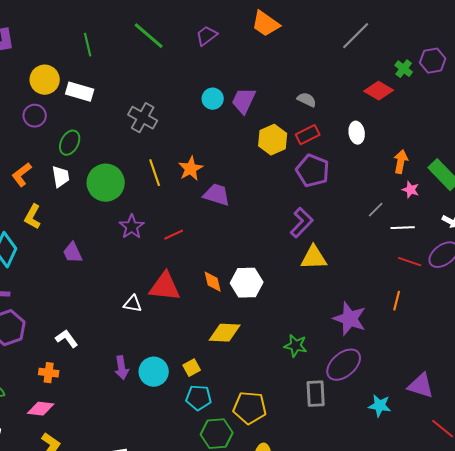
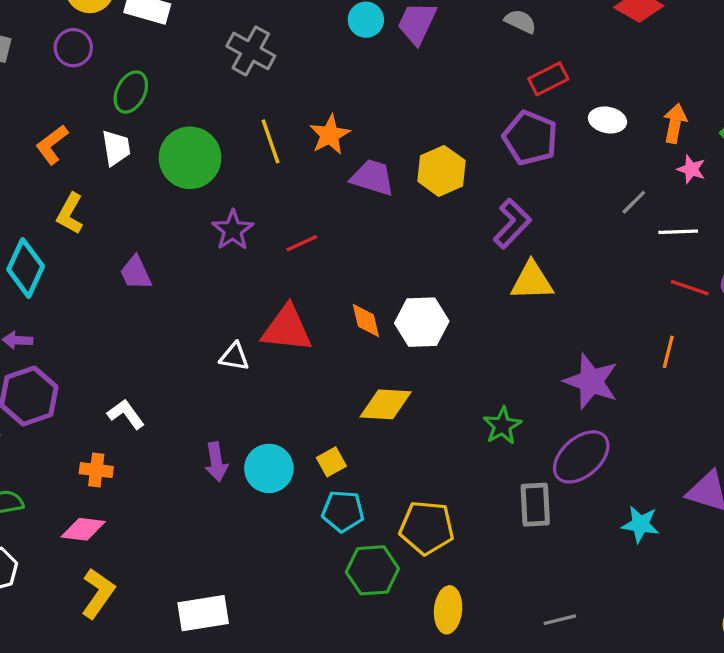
white ellipse: (357, 133) -> (608, 120), moved, turned -70
red rectangle: (308, 135) -> (548, 79), moved
yellow hexagon: (273, 140) -> (441, 171), moved
green star: (296, 346) -> (502, 426), turned 30

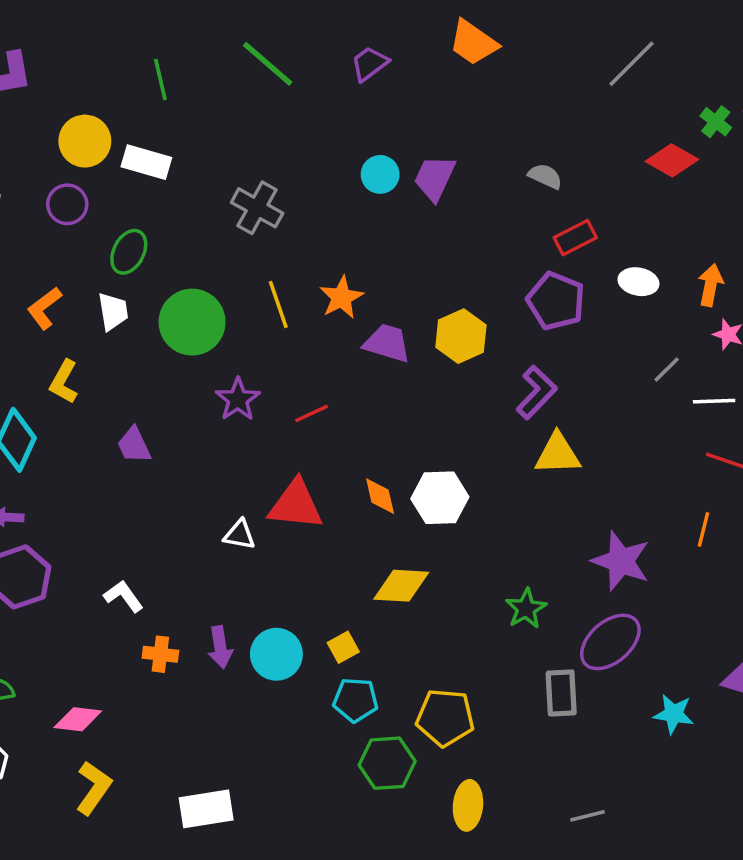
orange cross: (96, 470) -> (160, 654), moved

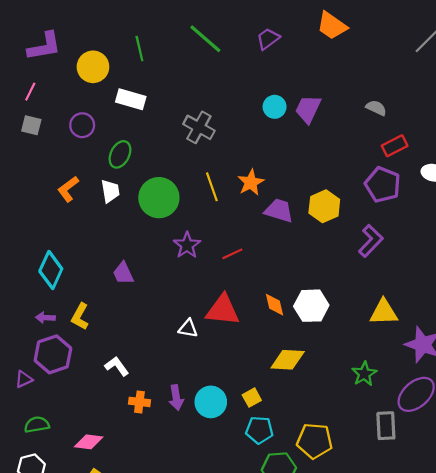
yellow circle: (85, 141) -> (93, 67), moved
yellow L-shape: (64, 382) -> (80, 317), moved
yellow triangle: (558, 454) -> (384, 312), moved

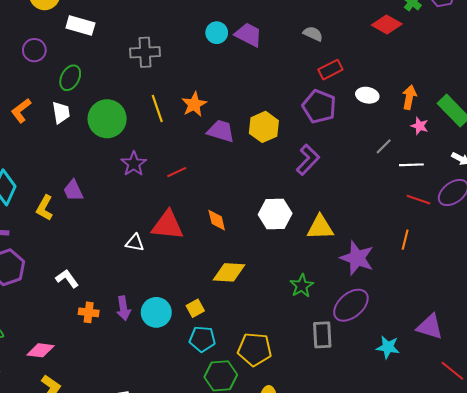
purple trapezoid: (308, 109) -> (248, 35), turned 92
gray cross: (199, 127) -> (145, 52), turned -32
white hexagon: (311, 306) -> (275, 214), moved
yellow L-shape: (80, 317) -> (45, 208), moved

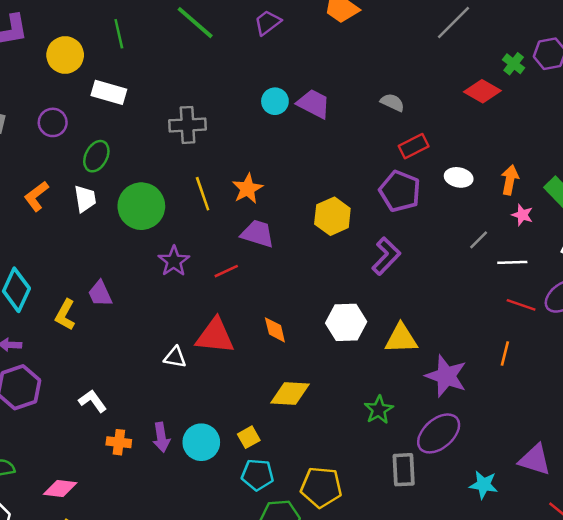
purple trapezoid: (221, 131) -> (257, 234), moved

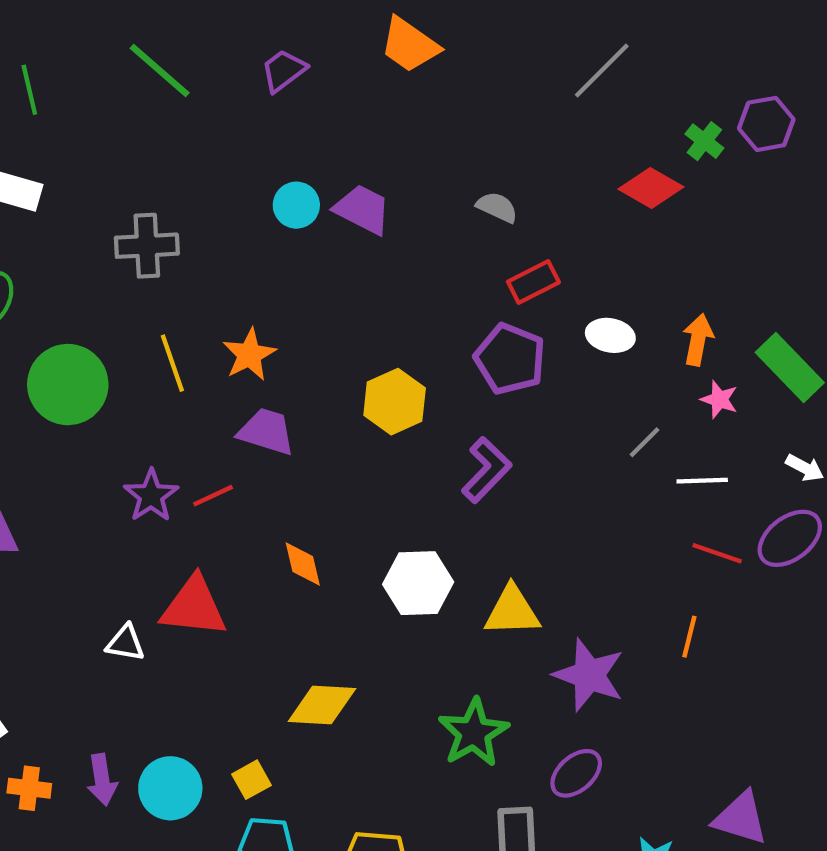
purple star: (174, 261) -> (151, 496), moved
orange diamond: (275, 330) -> (303, 564), moved
green star: (379, 410) -> (474, 733), size x1.4
purple ellipse: (439, 433) -> (576, 773), size x0.7

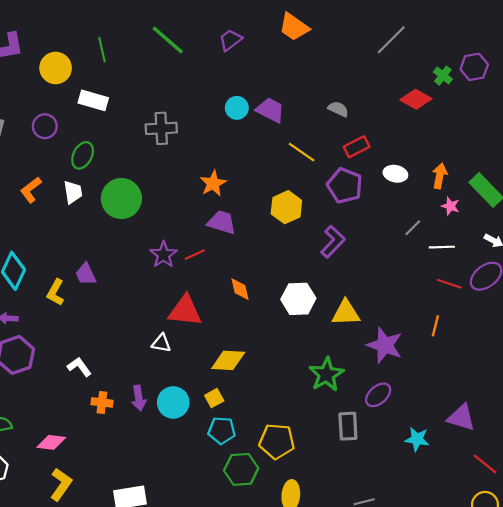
yellow line: (172, 363) -> (302, 152), moved, turned -36
white triangle: (125, 643) -> (161, 343), moved
yellow diamond: (322, 705) -> (228, 360), moved

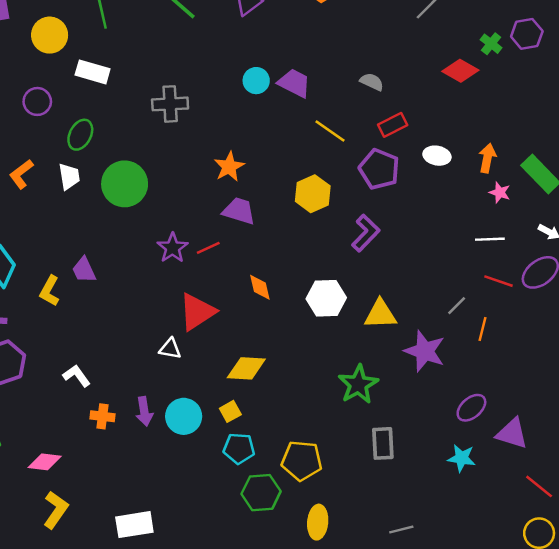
gray line: (413, 228) -> (457, 306), moved
red triangle: (185, 311) -> (197, 312), turned -39
purple ellipse: (378, 395) -> (471, 408), moved

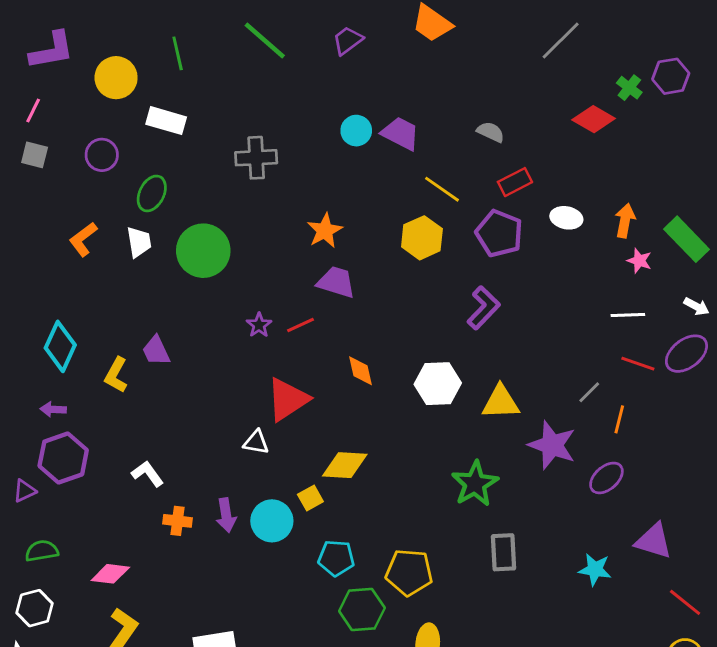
yellow hexagon: (313, 194) -> (422, 238), moved
purple star: (173, 248) -> (259, 325), size x0.7
purple ellipse: (471, 408) -> (606, 478), moved
yellow square: (230, 411) -> (310, 498), moved

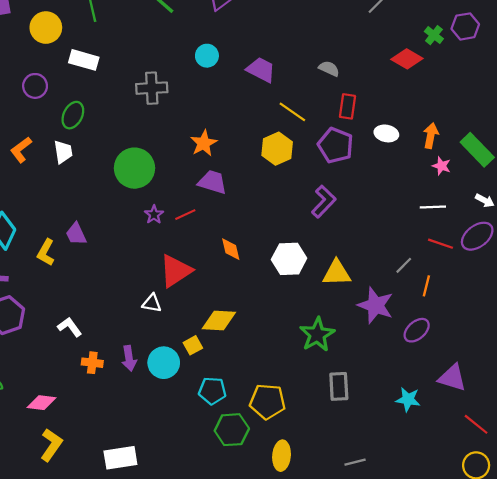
cyan circle: (356, 131) -> (207, 56), moved
red rectangle: (515, 182) -> (347, 106), turned -55
green circle: (203, 251) -> (134, 168), moved

